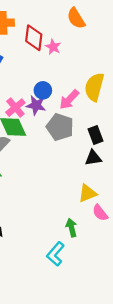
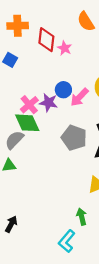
blue circle: (43, 90) -> (63, 90), moved
gray pentagon: (60, 127) -> (74, 138), moved

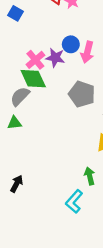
pink arrow: (79, 97) -> (87, 52), turned -30

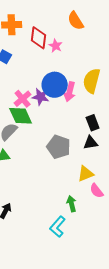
blue circle: (71, 44) -> (55, 85), size x1.6
gray pentagon: (82, 94) -> (59, 147), moved

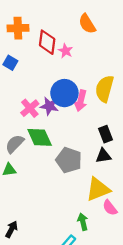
green diamond: (21, 116) -> (40, 137), moved
yellow triangle: (86, 174) -> (98, 189), size x1.4

